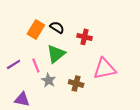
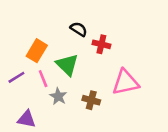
black semicircle: (57, 27) -> (79, 29), moved
orange rectangle: (36, 30) -> (37, 51), moved
green triangle: (56, 54) -> (67, 65), turned -36

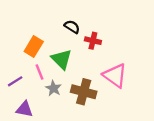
purple line: (16, 77) -> (15, 81), moved
pink triangle: (125, 82) -> (115, 76), turned 48
brown cross: (91, 100) -> (84, 92), size x1.5

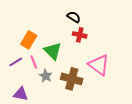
black semicircle: (72, 27) -> (74, 17), moved
purple line: (15, 81) -> (16, 62), moved

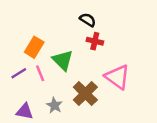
gray star: (46, 76) -> (54, 105), moved
brown cross: (72, 79) -> (85, 94), turned 30

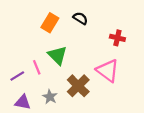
red cross: (95, 41) -> (117, 38), moved
orange rectangle: (34, 47) -> (50, 23), moved
purple line: (19, 73) -> (17, 76), moved

